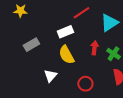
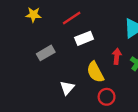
red line: (81, 13) -> (72, 18), moved
yellow semicircle: (66, 55) -> (95, 72), moved

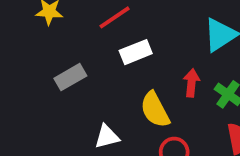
white triangle: (67, 88) -> (107, 137), turned 35

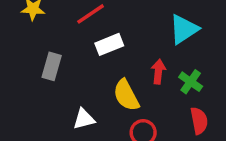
gray rectangle: (70, 77) -> (52, 66), turned -44

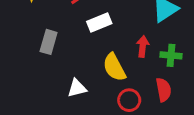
green cross: (191, 82) -> (171, 55), turned -30
red semicircle: (199, 121) -> (164, 90), moved

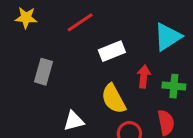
white rectangle: (99, 22) -> (112, 51), moved

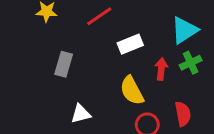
green cross: (174, 86) -> (191, 63), moved, turned -30
white triangle: (74, 121) -> (81, 114), moved

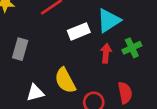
cyan triangle: (184, 30) -> (109, 21), moved
yellow semicircle: (132, 91) -> (65, 80), moved

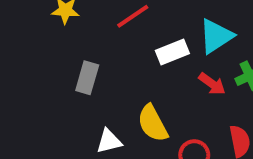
red arrow: (106, 53) -> (212, 84), turned 120

